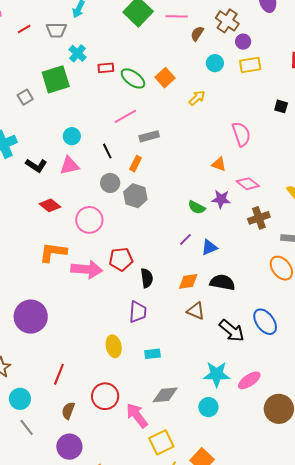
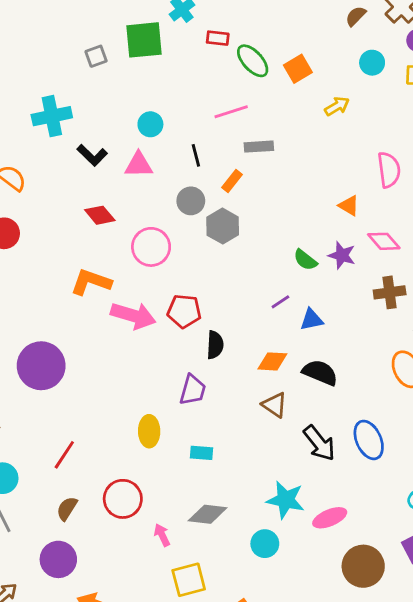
pink arrow: (137, 415) -> (162, 535), size x0.6

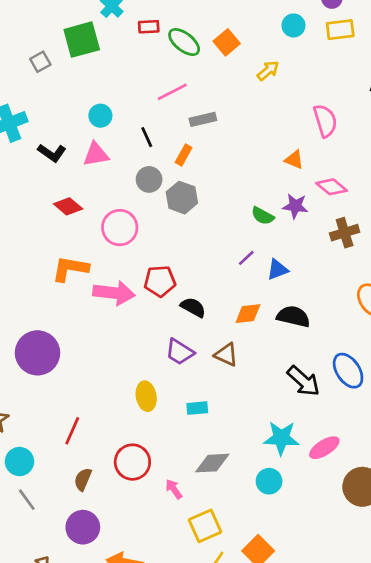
black semicircle: (215, 345) -> (193, 307), turned -55
purple trapezoid: (193, 390) -> (180, 352), turned 116
brown triangle: (275, 405) -> (226, 355), moved

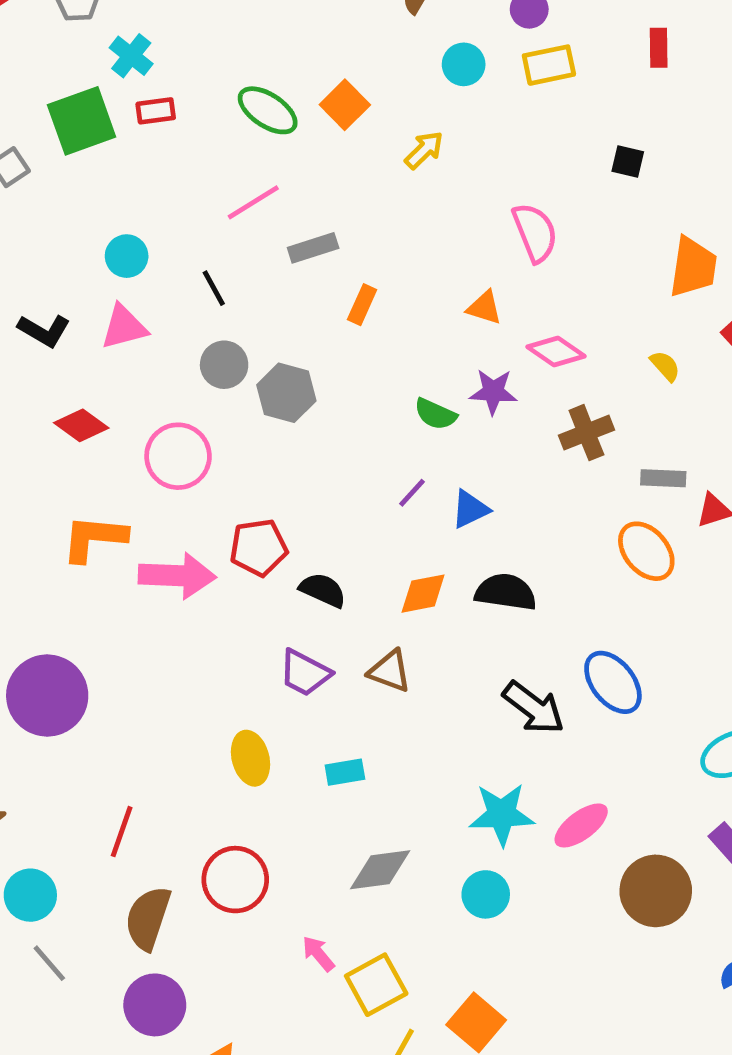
red rectangle: (149, 27) -> (156, 111), moved
orange rectangle: (184, 155) -> (362, 305), moved
brown semicircle: (83, 479) -> (148, 918), size x1.5
pink arrow: (174, 489) -> (318, 954), moved

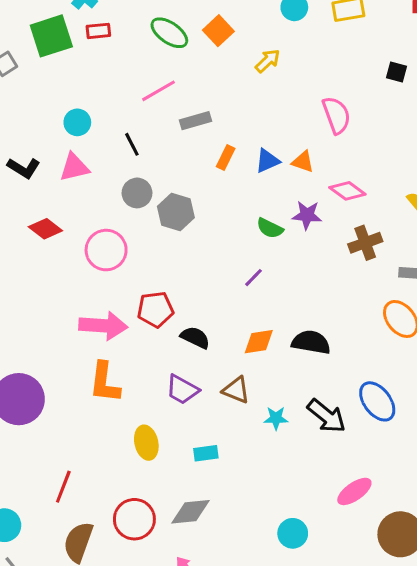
blue triangle: (470, 509) -> (267, 161), moved
orange L-shape: (94, 538) -> (105, 382), moved, turned -90
cyan star: (502, 814) -> (276, 418), moved, size x0.6
gray diamond: (380, 870) -> (190, 512), moved

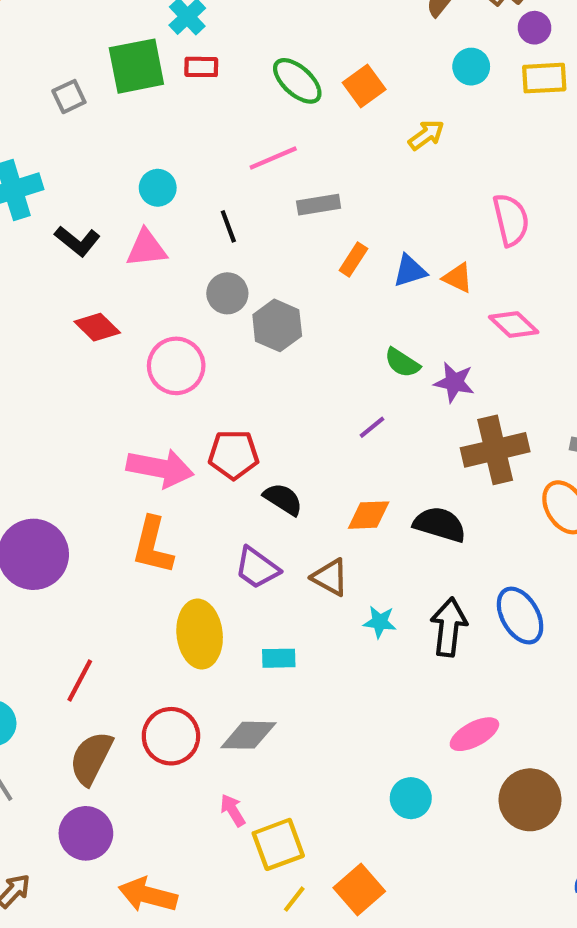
purple star: (307, 215) -> (454, 382), moved
brown cross: (365, 243) -> (495, 450), moved, size x1.4
black arrow: (326, 416) -> (449, 627), turned -129
yellow ellipse: (146, 443) -> (200, 634), size x1.4
cyan circle: (293, 533) -> (411, 798), moved

